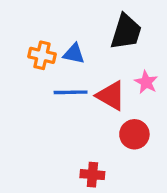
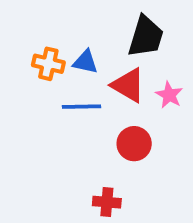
red triangle: (111, 96) -> (128, 85), moved
red circle: (134, 134) -> (134, 144), moved

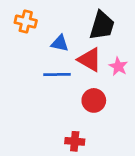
orange cross: (48, 64) -> (26, 21), moved

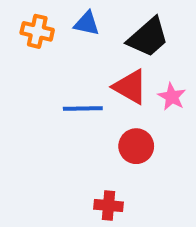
black trapezoid: (102, 26) -> (148, 37), turned 32
blue triangle: (60, 43) -> (87, 23), moved

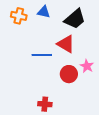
pink star: (172, 97) -> (87, 66), moved
red cross: (108, 206) -> (45, 104), moved

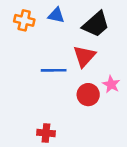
red triangle: (66, 44) -> (84, 56), turned 42
red cross: (45, 104) -> (46, 133), moved

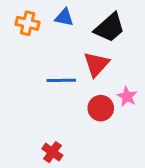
red cross: (46, 133) -> (52, 152), turned 30

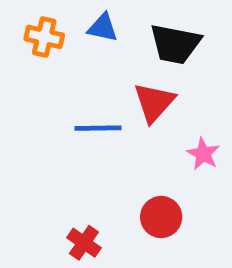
black trapezoid: (110, 28) -> (175, 44), turned 52
red circle: (101, 108) -> (161, 217), moved

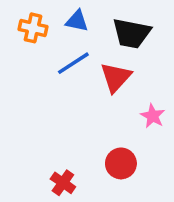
blue line: (98, 128) -> (73, 63), moved, turned -32

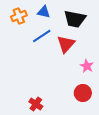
orange cross: (33, 28) -> (19, 16), turned -35
red circle: (121, 163) -> (83, 93), moved

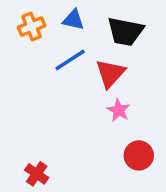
pink star: (87, 66) -> (119, 110), moved
red cross: (36, 104) -> (37, 174), moved

